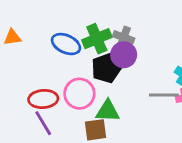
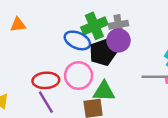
gray cross: (124, 37) -> (118, 25), turned -30
blue ellipse: (66, 44) -> (77, 40), moved

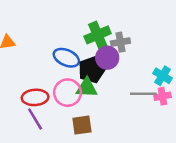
gray cross: (118, 25) -> (120, 42), moved
green cross: (94, 26) -> (98, 35), moved
green triangle: (104, 91) -> (87, 88), moved

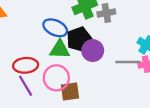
purple circle: (107, 58) -> (93, 51), moved
green triangle: (87, 88) -> (60, 49), moved
pink circle: (68, 93) -> (56, 78), moved

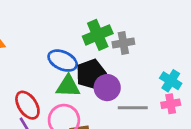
gray line: (128, 62) -> (133, 108), moved
red ellipse: (26, 65) -> (27, 105), turned 60

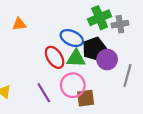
red ellipse: (27, 105) -> (55, 57), moved
gray line: (133, 108) -> (127, 76), turned -75

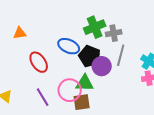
black pentagon: (94, 49) -> (90, 56), turned -30
red ellipse: (55, 57) -> (39, 62), moved
green triangle: (76, 58) -> (85, 83), moved
gray line: (127, 76) -> (121, 55), moved

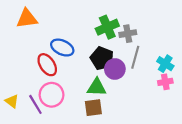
orange triangle: (20, 33) -> (27, 19), moved, size x1.5
blue ellipse: (69, 46) -> (62, 48), moved
pink circle: (70, 90) -> (52, 95), moved
purple line: (43, 97) -> (35, 104), moved

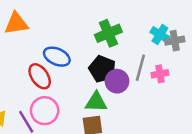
gray cross: (128, 34) -> (175, 41), moved
cyan cross: (165, 64) -> (160, 35), moved
pink cross: (165, 82) -> (160, 74), moved

